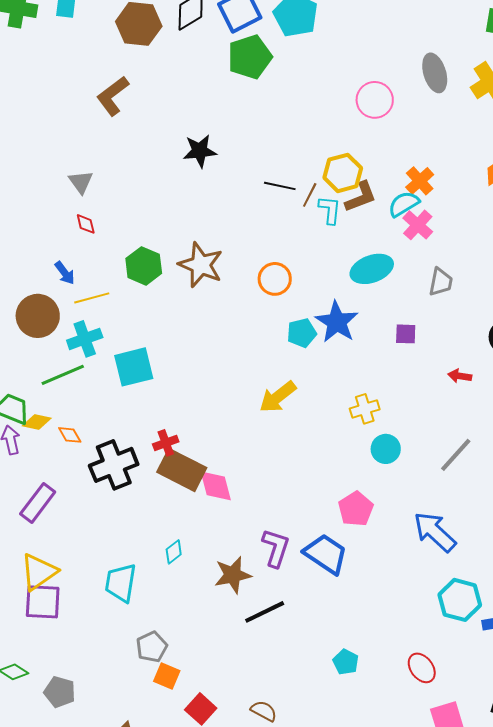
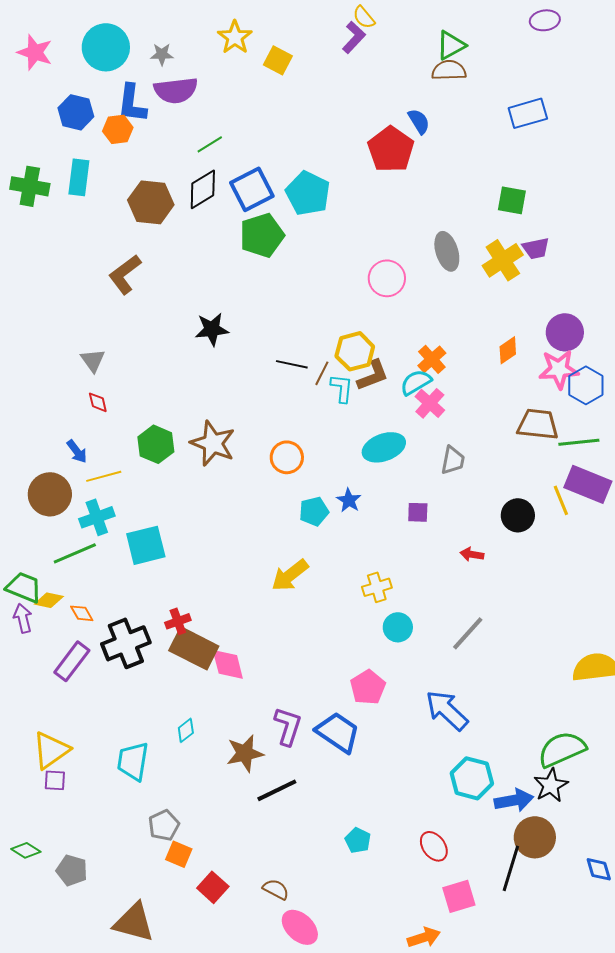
blue star: (337, 322) -> (349, 500), size x0.6
purple rectangle: (38, 503) -> (72, 661), moved
purple square: (43, 602) -> (55, 780), size x0.6

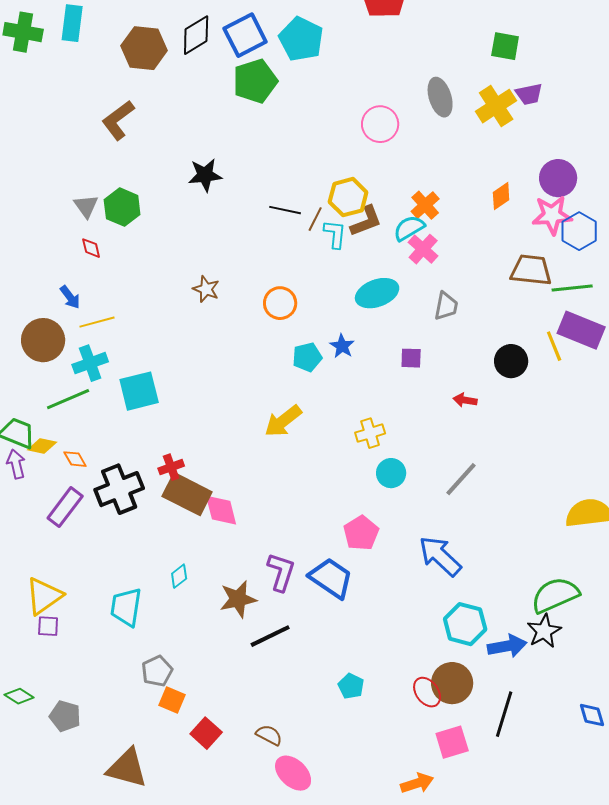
brown star: (213, 443) -> (206, 289), size x0.6
green hexagon: (156, 444) -> (122, 207), moved
brown circle: (535, 837) -> (452, 683), moved

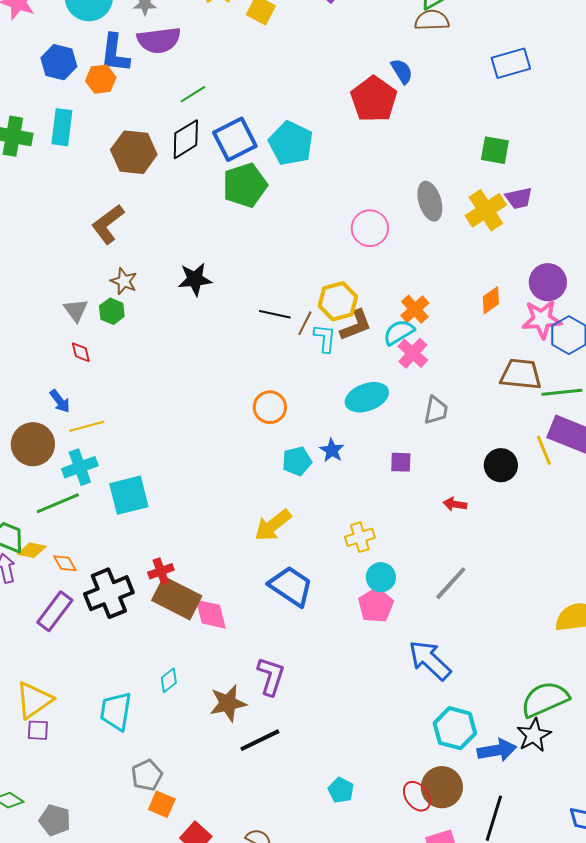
green hexagon: (122, 207) -> (112, 311), size x0.7
brown star: (206, 289) -> (124, 281), moved
pink pentagon: (361, 533) -> (376, 605), moved
blue trapezoid: (331, 578) -> (291, 586), moved

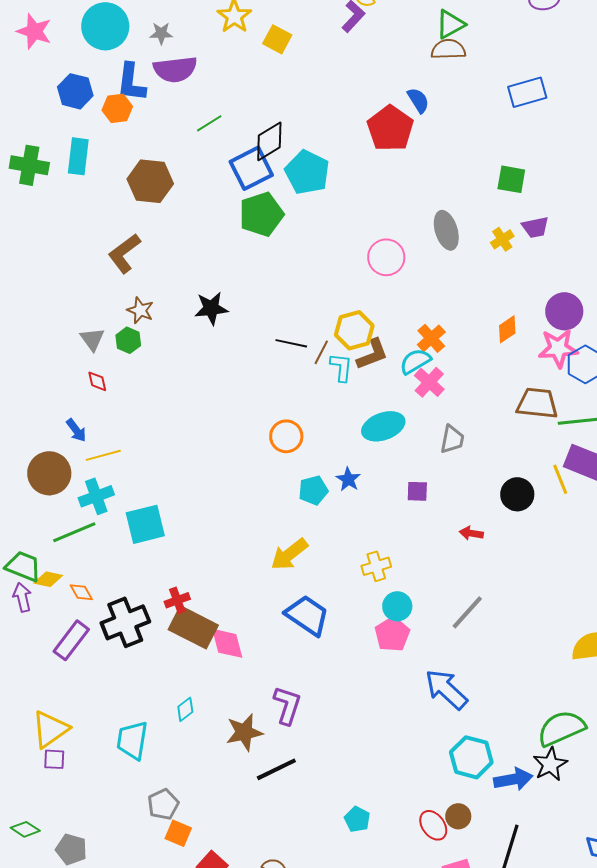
black diamond: (186, 139) -> (269, 141), moved
yellow cross: (486, 210) -> (502, 239), size x0.6
brown circle: (442, 787) -> (458, 816), size x0.6

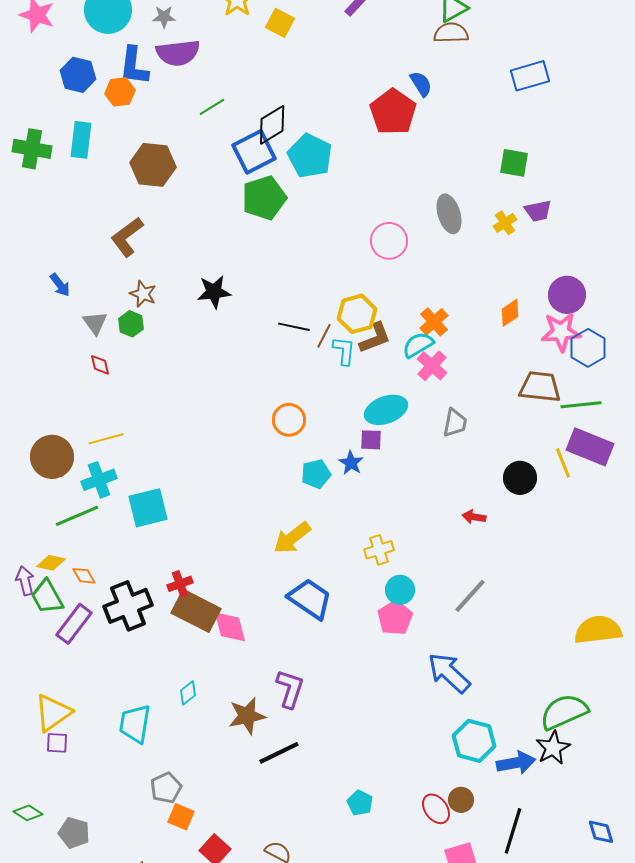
blue arrow: (76, 430) -> (60, 285), moved
purple square: (417, 491) -> (371, 440), moved
green trapezoid: (23, 566) -> (47, 597), moved, turned -141

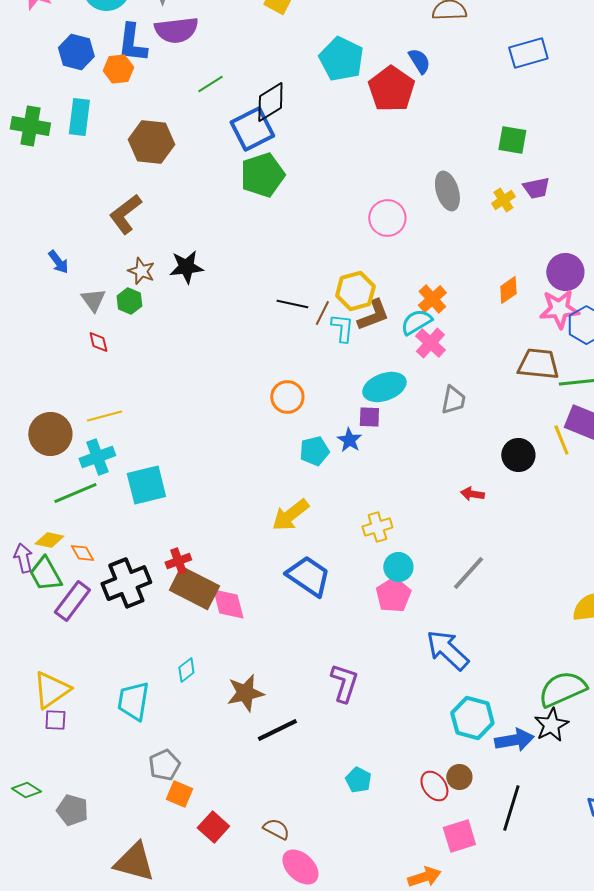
cyan pentagon: (310, 156) -> (341, 59), moved
black star: (214, 292) -> (186, 267), moved
purple L-shape: (290, 689) -> (344, 683), moved

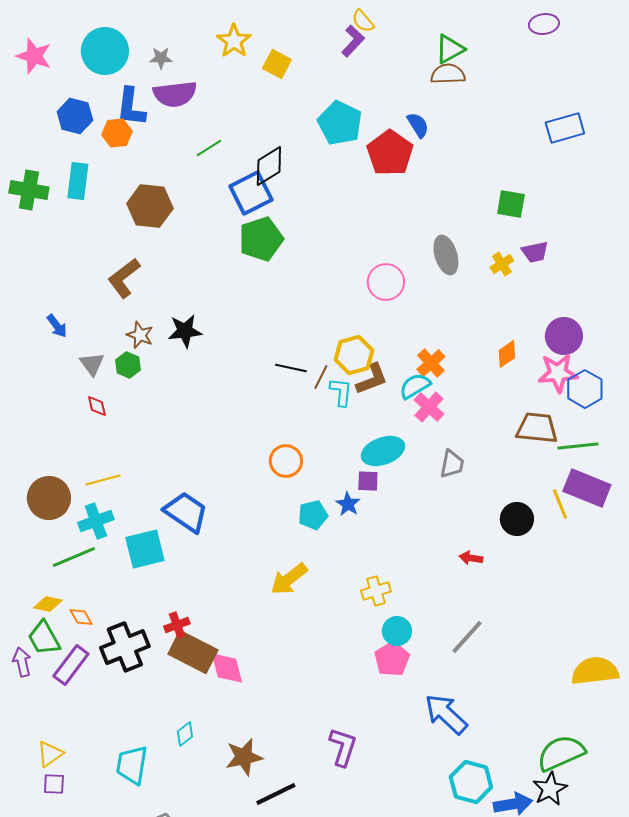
blue rectangle: (528, 53) -> (565, 128), moved
purple arrow: (23, 558) -> (22, 662), moved
blue trapezoid: (308, 576) -> (186, 512), moved
yellow triangle: (51, 690) -> (50, 754), size x0.7

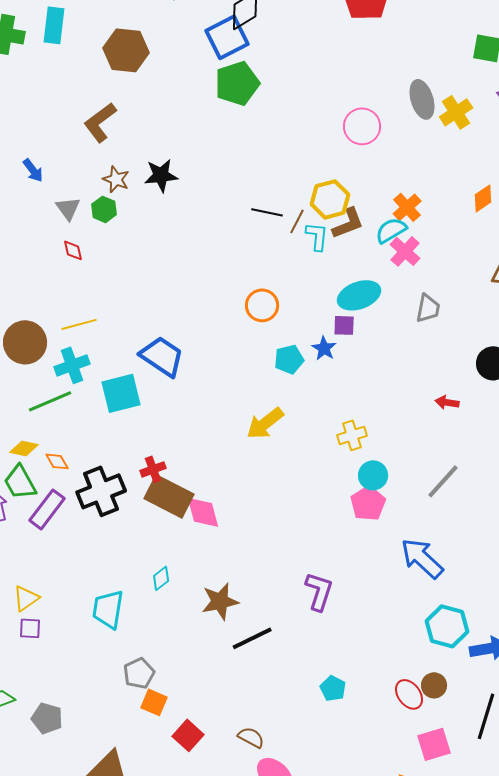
yellow cross: (502, 264) -> (456, 112), moved, size x1.4

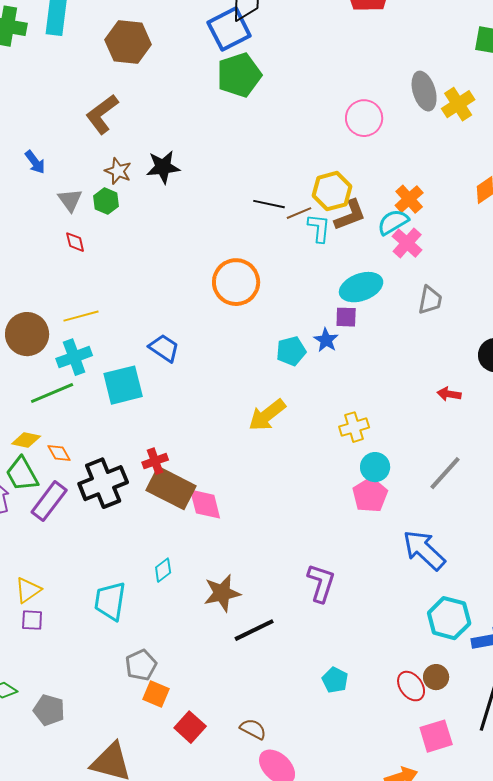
brown line: (297, 221) -> (299, 213), turned 40
orange circle: (262, 305) -> (236, 282), moved, size x1.4
blue trapezoid: (162, 356) -> (164, 348), size x0.7

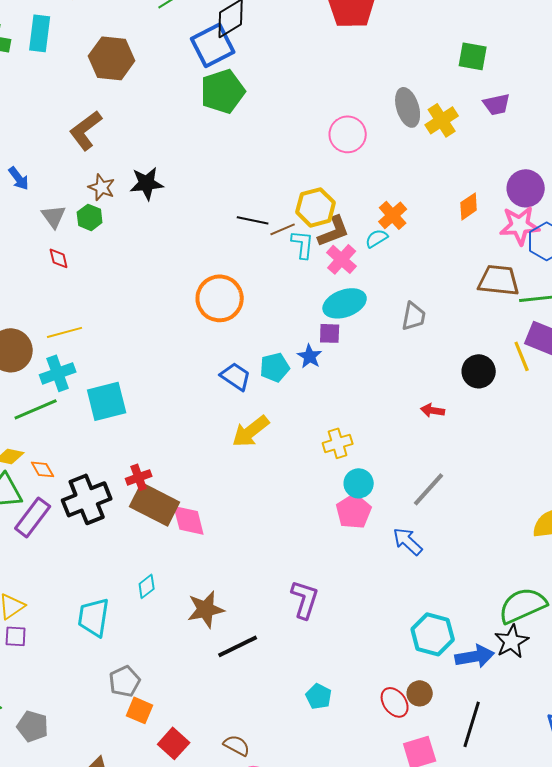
cyan semicircle: (393, 222) -> (377, 238), size x0.7
pink cross: (407, 243) -> (342, 259), moved
blue trapezoid: (164, 348) -> (236, 376), moved
blue arrow: (424, 550) -> (408, 541), moved, size x0.7

